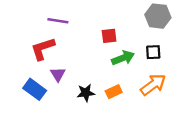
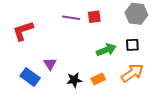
purple line: (58, 21) -> (71, 18), moved
red square: (109, 36) -> (94, 17), moved
red L-shape: (43, 49) -> (23, 31), moved

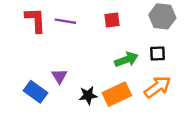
purple line: (71, 18) -> (65, 21), moved
red L-shape: (23, 31) -> (35, 20), moved, turned 105
orange rectangle: (98, 79) -> (117, 94), size x1.6

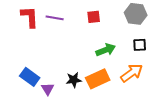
black square: (157, 53) -> (140, 45), moved
purple triangle: (59, 76) -> (48, 89), moved

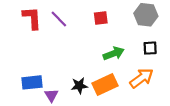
purple line: (55, 18) -> (59, 19), turned 36
blue rectangle: (30, 77) -> (32, 82), turned -42

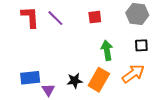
green arrow: (114, 53) -> (107, 50), turned -78
orange rectangle: (105, 85) -> (99, 80), turned -35

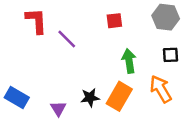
purple line: (55, 18) -> (67, 39), moved
orange arrow: (133, 74) -> (161, 89), turned -85
blue rectangle: (30, 78) -> (17, 98), moved, turned 36

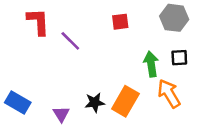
green arrow: (129, 61) -> (151, 64), moved

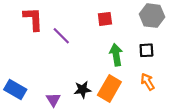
black square: (179, 58) -> (146, 50), moved
green arrow: (151, 64) -> (116, 55), moved
orange arrow: (169, 94) -> (148, 82), size x0.7

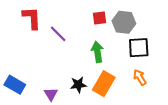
gray hexagon: (152, 16) -> (124, 22), moved
black square: (146, 50) -> (139, 48), size x1.5
green arrow: (116, 55) -> (97, 52), moved

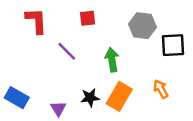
red square: (100, 18) -> (88, 18), moved
purple line: (58, 34) -> (67, 51), moved
black square: (139, 48) -> (173, 45), moved

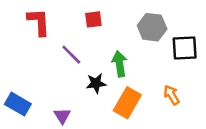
black star: (90, 98) -> (96, 83), moved

